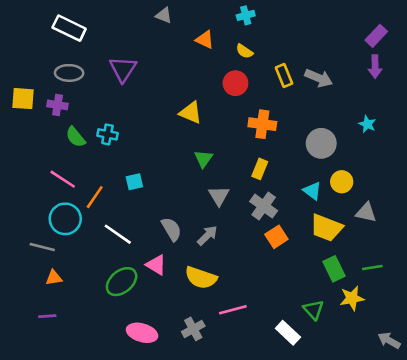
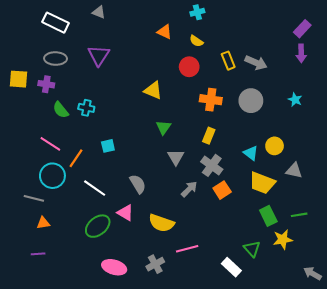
gray triangle: (164, 15) -> (99, 12), moved
gray circle: (321, 143) -> (251, 101), moved
gray arrow: (207, 235) -> (189, 189), moved

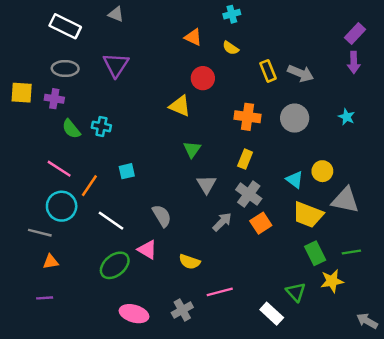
red circle: (189, 67) -> (203, 78), moved
gray triangle: (294, 171) -> (345, 200), size x1.4
yellow semicircle: (161, 223) -> (190, 262), size x0.7

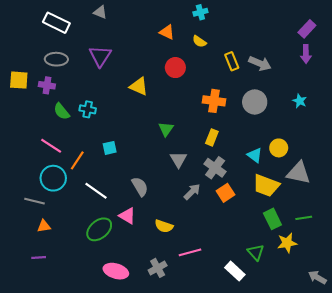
yellow triangle: (180, 106) -> (139, 86), moved

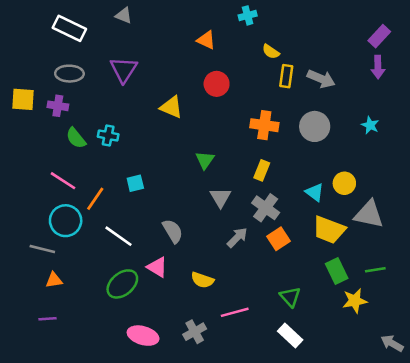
yellow semicircle: (199, 41) -> (271, 52), moved
yellow rectangle: (232, 61) -> (286, 76), turned 30
green triangle: (256, 252) -> (290, 297), moved

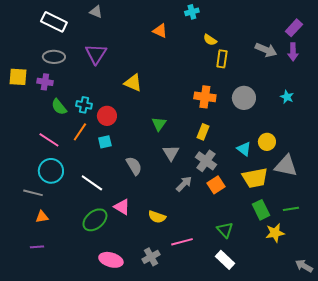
gray arrow: (321, 79) -> (266, 50), moved
red circle: (217, 84) -> (107, 116), moved
orange line: (95, 199) -> (80, 132), moved
yellow trapezoid: (329, 230) -> (255, 178), turned -32
gray semicircle: (173, 231) -> (134, 166), moved

